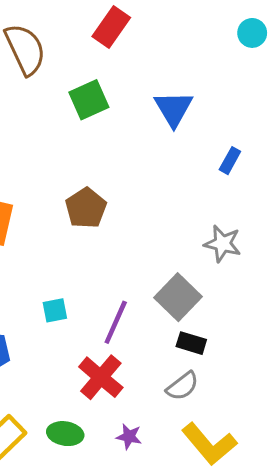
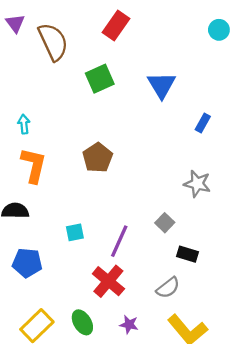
gray square: (178, 297) -> (165, 223), size x0.6
black rectangle: (191, 343) -> (188, 254), moved
green ellipse: (65, 434) -> (82, 322), turned 50

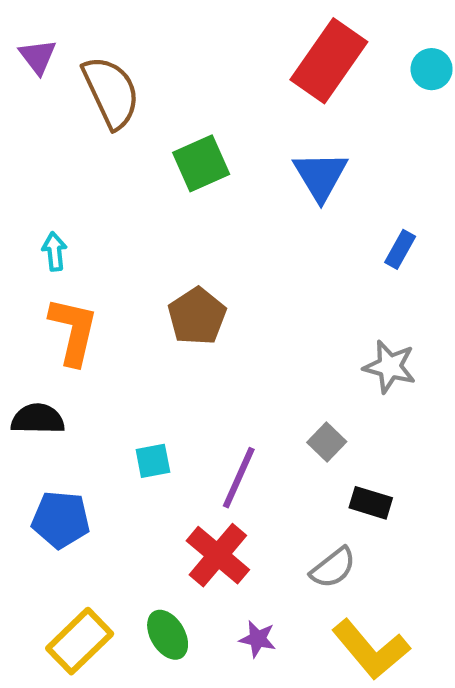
red rectangle: (116, 25) -> (329, 61), moved, size x1.4

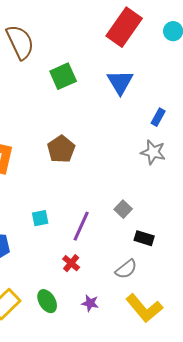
gray star: (390, 367) -> (153, 152), moved
red cross: (218, 555) -> (71, 263), size x0.6

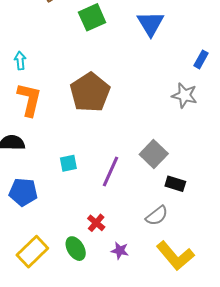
blue rectangle: (158, 117) -> (201, 59), moved
brown pentagon: (61, 149) -> (90, 92), size x1.4
gray square: (123, 209) -> (154, 154), size x1.5
red cross: (71, 263) -> (96, 223), moved

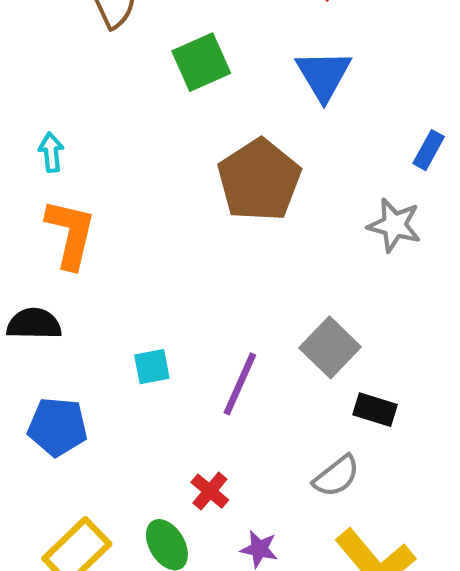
brown pentagon: (90, 92) -> (259, 180), moved

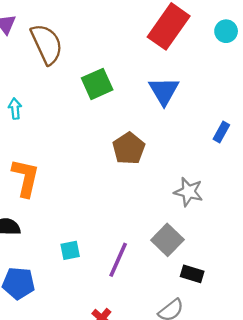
cyan arrow: (51, 152) -> (15, 109), moved
brown pentagon: (259, 180) -> (129, 148), size x0.7
gray star: (394, 225) -> (189, 192), moved

